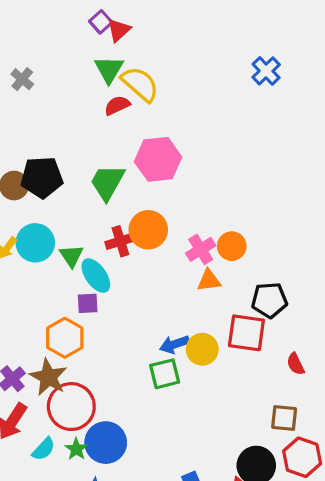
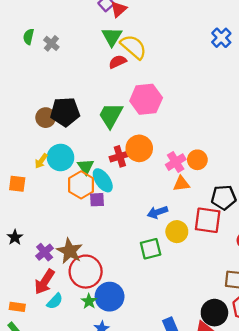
orange hexagon: (65, 338) -> (81, 185), moved
blue arrow: (174, 344) -> (157, 212), moved
cyan semicircle: (43, 449) -> (55, 301), moved

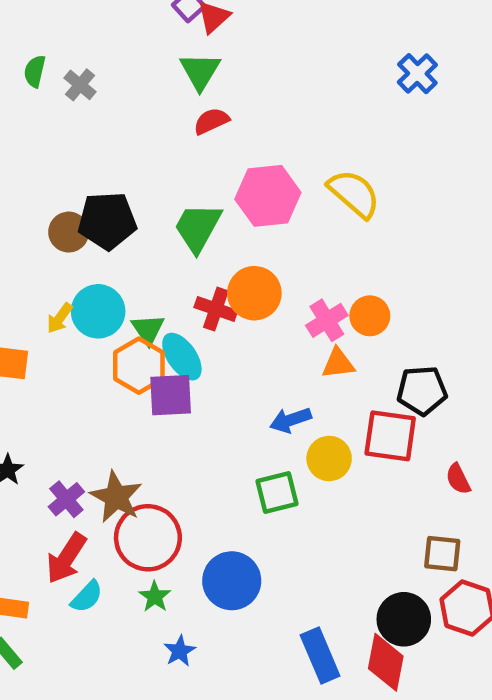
yellow semicircle: (133, 47) -> (354, 194), moved
red cross: (120, 156) -> (216, 309), turned 36
purple square: (97, 200) -> (171, 395), size x1.5
blue circle: (110, 297) -> (232, 581), moved

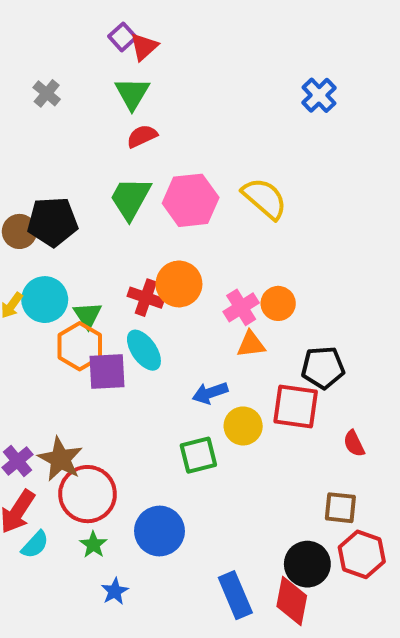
gray cross: (80, 85) -> (47, 93), moved
green trapezoid: (198, 228) -> (130, 198), moved
cyan ellipse: (182, 357) -> (144, 350), moved

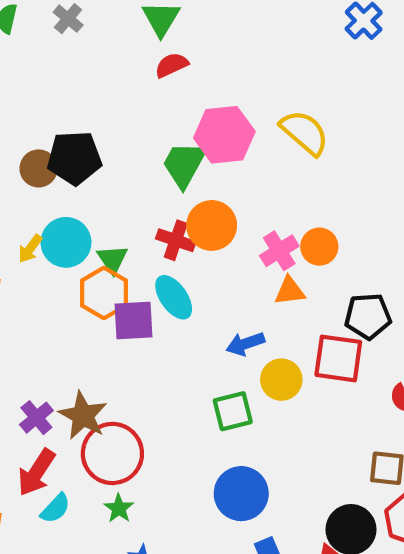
green trapezoid: (130, 198) -> (184, 164), moved
blue circle: (159, 531) -> (241, 494), moved

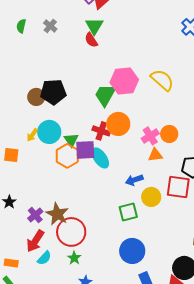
red semicircle: (172, 65) -> (91, 40), moved, turned -98
purple square: (134, 320) -> (85, 150), moved

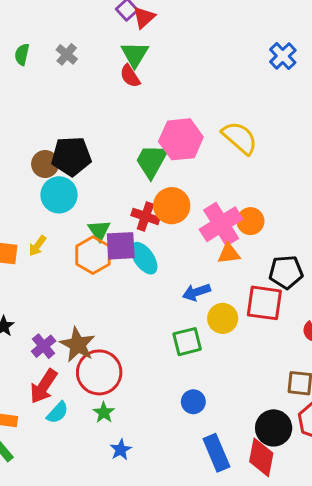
cyan circle: (49, 132) -> (59, 195), moved
yellow arrow: (32, 135) -> (37, 246), moved
pink cross: (150, 136) -> (221, 224), size x1.5
blue circle: (132, 251) -> (193, 402), size x0.6

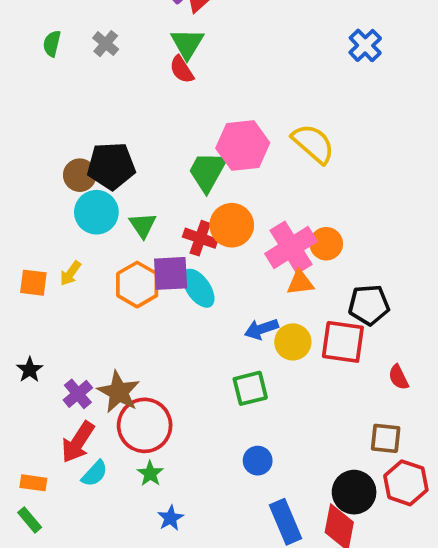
green triangle: (99, 230) -> (143, 225), moved
yellow circle: (223, 318) -> (293, 342), moved

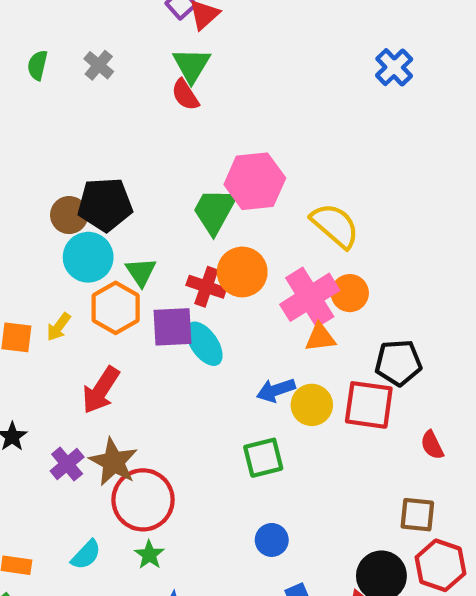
yellow semicircle: (313, 144) -> (335, 226), moved
orange hexagon: (137, 285) -> (116, 308), moved
red arrow: (78, 442) -> (101, 390), moved

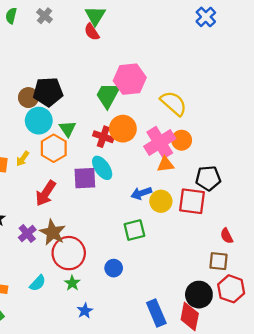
purple square: (173, 327) -> (85, 178), moved
red semicircle: (432, 445) -> (227, 236), moved
blue circle: (272, 540) -> (114, 268), moved

